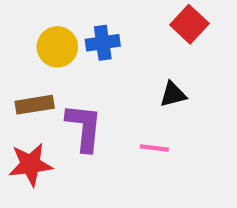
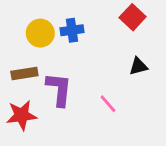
black triangle: (173, 94) -> (138, 66), moved
pink line: (154, 148) -> (108, 104), turned 42

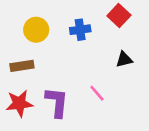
blue cross: (72, 30) -> (80, 30), moved
purple L-shape: (59, 89) -> (57, 102), moved

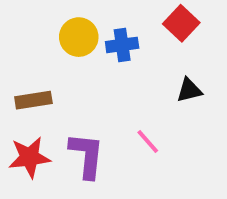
yellow circle: (36, 30) -> (79, 37), moved

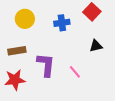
yellow circle: (79, 37) -> (25, 19), moved
purple L-shape: (87, 155) -> (46, 65), moved

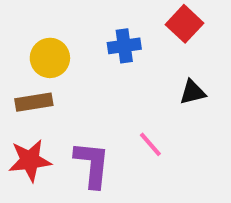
yellow circle: (25, 19) -> (50, 58), moved
purple L-shape: (46, 65) -> (92, 164), moved

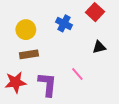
blue cross: (124, 46) -> (64, 23), turned 35
brown rectangle: (34, 102) -> (29, 54), moved

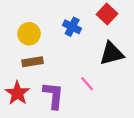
black triangle: (99, 47) -> (112, 54), size x1.6
red star: (15, 82) -> (17, 93), turned -30

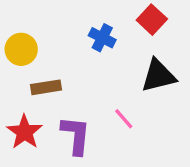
yellow circle: (29, 34) -> (21, 49), moved

